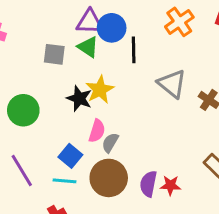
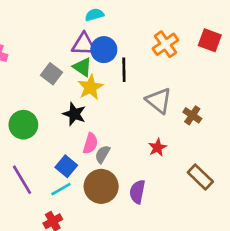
gray square: (54, 54) -> (52, 74), turned 30
yellow star: (100, 90) -> (90, 87), moved
cyan line: (65, 181) -> (61, 189), turned -35
red star: (170, 185) -> (157, 147), moved, turned -30

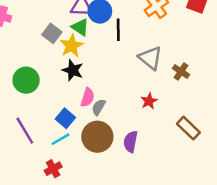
yellow star: (90, 87) -> (72, 46), moved

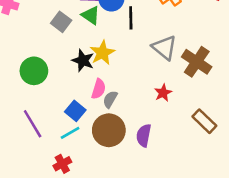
yellow star: (72, 46) -> (102, 53), moved
brown cross: (181, 72) -> (197, 62), size x1.6

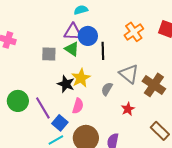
gray square: (61, 22) -> (49, 54), turned -35
green circle: (34, 71) -> (18, 101), moved
gray semicircle: (110, 99) -> (107, 89), moved
purple line: (33, 124) -> (43, 108), moved

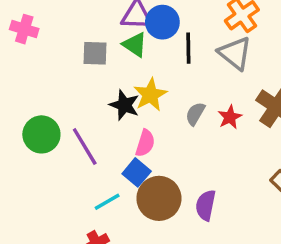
gray triangle: (129, 74) -> (235, 53), moved
red star: (128, 109) -> (230, 117), moved
blue square: (60, 123) -> (137, 172), moved

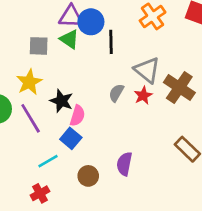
gray triangle: (235, 53) -> (147, 70), moved
yellow star: (150, 95) -> (29, 82), moved
black star: (124, 105) -> (61, 101), moved
brown circle: (159, 198) -> (88, 176), moved, size x0.6

